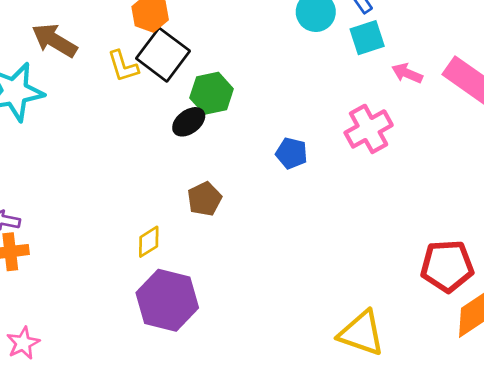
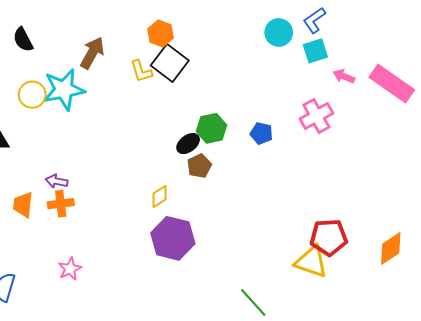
brown arrow: (55, 40) -> (92, 53), turned 88
green hexagon: (212, 93) -> (211, 128), moved
black ellipse: (189, 122) -> (188, 144), moved
red pentagon: (447, 266) -> (329, 237), moved

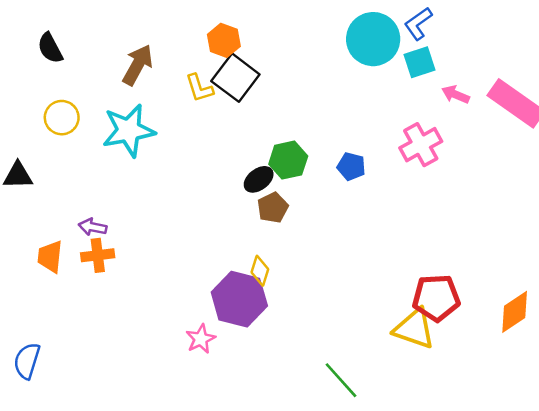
cyan circle: (279, 32) -> (373, 39), size x1.5
cyan star: (64, 90) -> (129, 130), moved
yellow diamond: (160, 197) -> (260, 271), moved, turned -40
pink star: (70, 269) -> (201, 339), moved

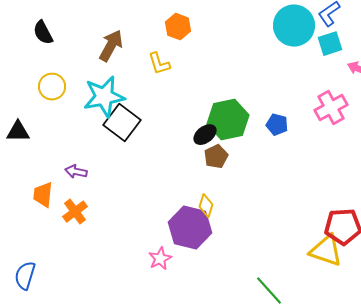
black square: (235, 78) -> (122, 123), moved
green hexagon: (288, 160) -> (228, 120), size x1.4
orange cross: (98, 255) -> (75, 212), moved, turned -30

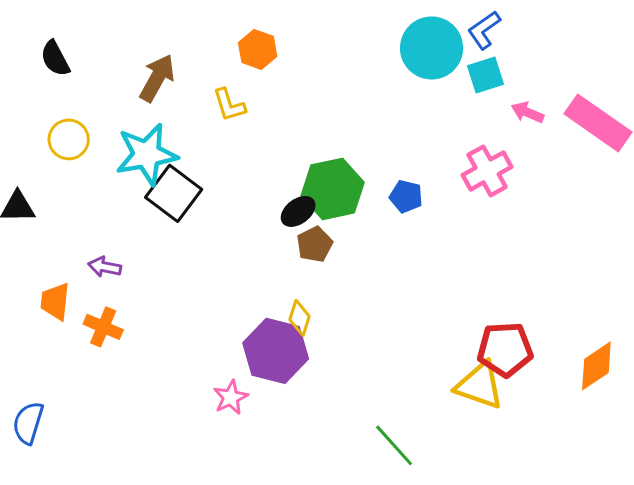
orange cross: (75, 212) -> (103, 327), turned -30

